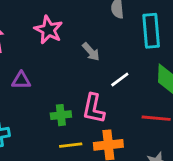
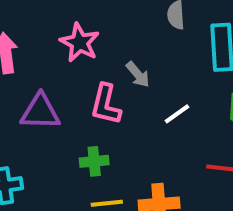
purple triangle: (21, 80) -> (40, 112), size x1.5
pink L-shape: (93, 108) -> (106, 104), moved

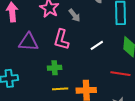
gray arrow: (138, 74) -> (74, 15), moved

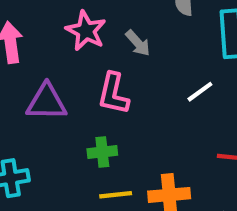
white line: (97, 45) -> (200, 92), moved

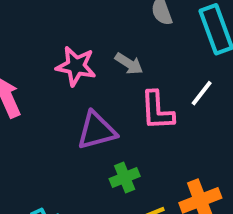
pink L-shape: (113, 94) -> (157, 111), moved
purple triangle: (47, 102) -> (97, 131), moved

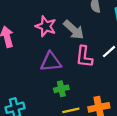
gray arrow: (129, 64) -> (74, 30), size x1.5

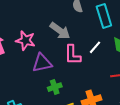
pink star: (46, 26) -> (25, 40), moved

